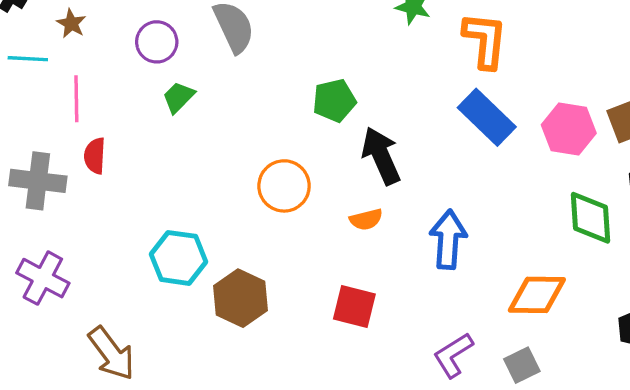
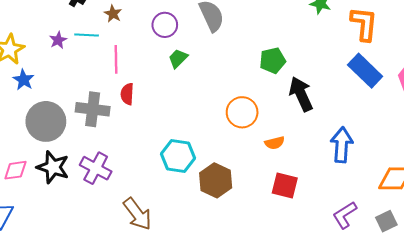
orange semicircle: (366, 219) -> (275, 143), moved

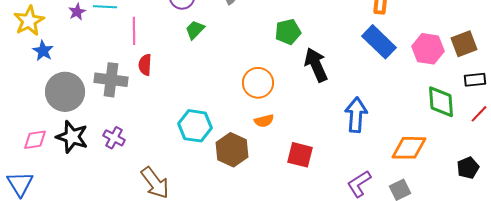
orange semicircle: (275, 143) -> (264, 121), moved
purple cross: (96, 168) -> (114, 138), size x0.7

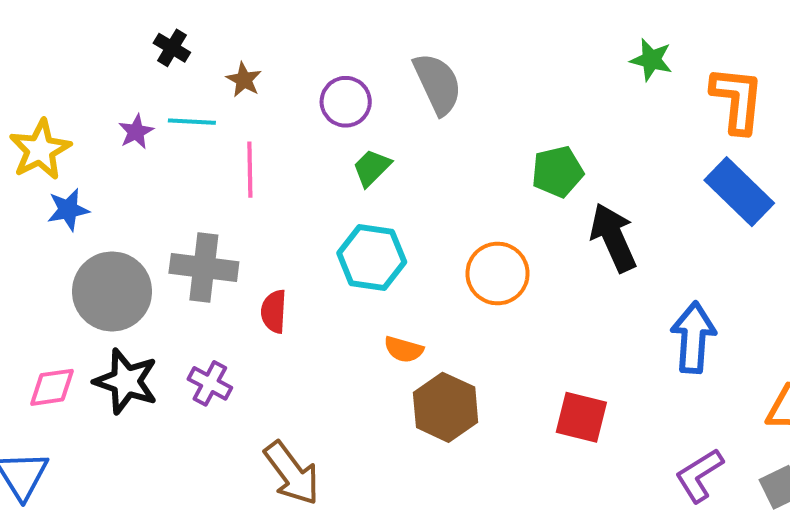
blue star: (43, 51) -> (68, 210), turned 30
red semicircle: (145, 65) -> (274, 311), moved
orange semicircle: (264, 121) -> (404, 349), moved, turned 30
cyan hexagon: (195, 126) -> (372, 258), moved

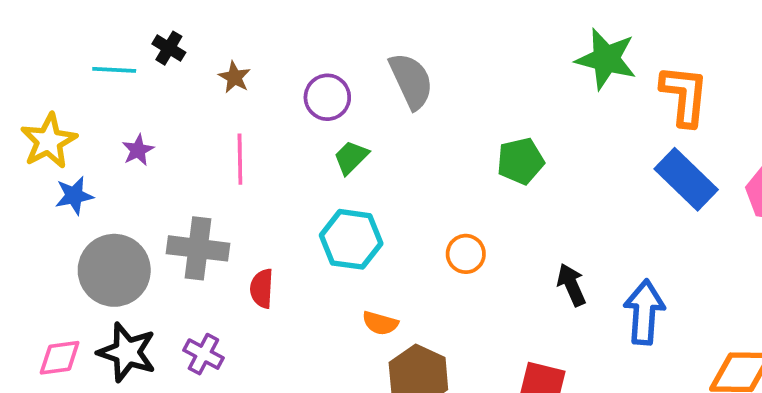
green star: (651, 60) -> (606, 59), size x1.6
cyan line: (192, 122) -> (114, 70), moved
purple star: (136, 132) -> (138, 150), moved
black arrow: (613, 238) -> (571, 285), moved, size x0.7
orange circle: (498, 274) -> (466, 254), size x0.7

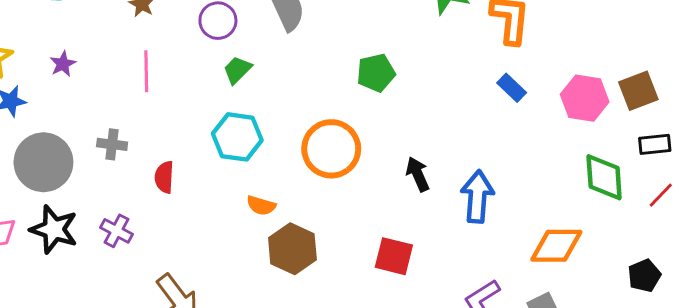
blue rectangle: (686, 179) -> (512, 88), size x0.6
gray cross: (198, 248) -> (112, 144), size x0.6
orange circle: (466, 254) -> (331, 149), size x1.8

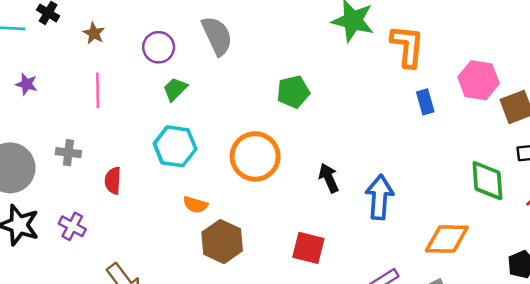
purple star: (63, 64) -> (27, 84), turned -30
blue rectangle: (512, 88) -> (425, 102), moved, turned 30
pink hexagon: (585, 98) -> (479, 80), moved

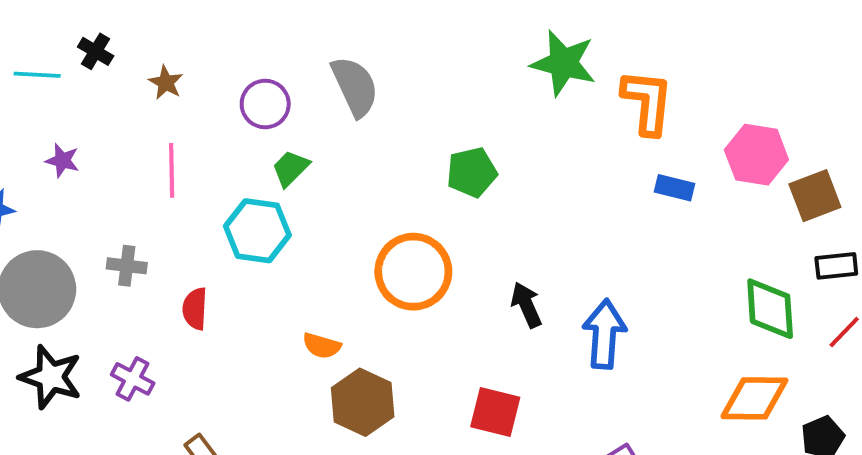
blue rectangle: (425, 102) -> (675, 188), turned -60
cyan hexagon: (175, 146) -> (257, 231), moved
orange diamond: (447, 239) -> (754, 398), moved

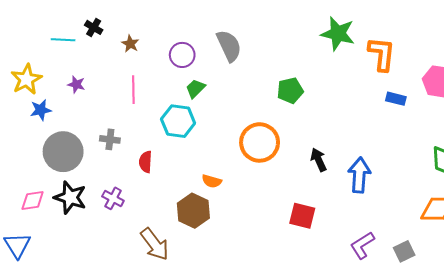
brown hexagon: (363, 402) -> (193, 211), moved

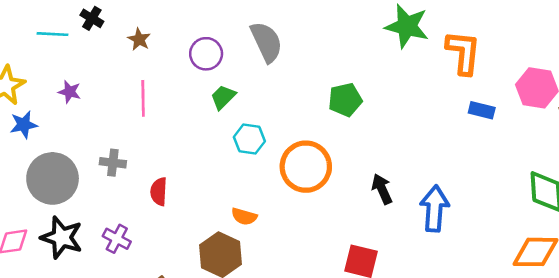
cyan hexagon: (178, 121) -> (249, 139), moved, size x0.7

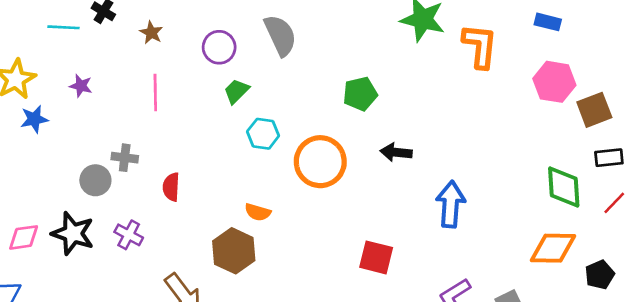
blue rectangle: (482, 110) -> (548, 22), moved
gray circle: (53, 178) -> (95, 180), moved, size x0.6
black arrow: (382, 189) -> (396, 152), moved, turned -60

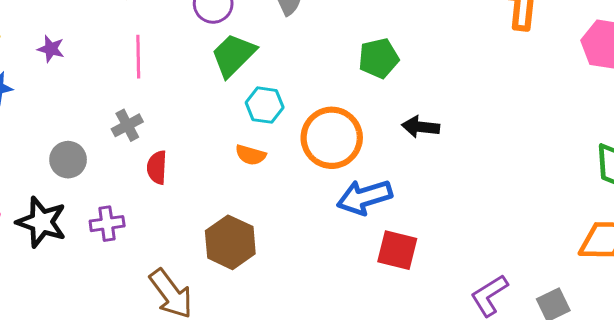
green trapezoid: (236, 91) -> (233, 55), size x1.5
gray cross: (125, 158) -> (127, 125), moved, turned -35
blue arrow: (451, 204) -> (364, 197), moved, turned -111
orange semicircle: (258, 212) -> (251, 155), moved
purple cross: (129, 235) -> (107, 224), turned -36

